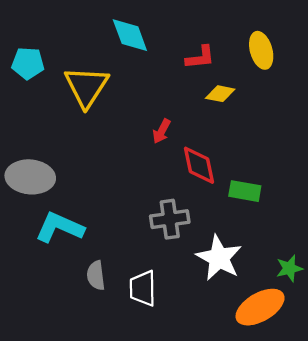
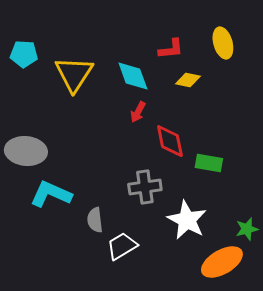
cyan diamond: (130, 35) -> (133, 76), moved
gray semicircle: (96, 275) -> (95, 220), moved
white trapezoid: (143, 288) -> (122, 246), turned 60

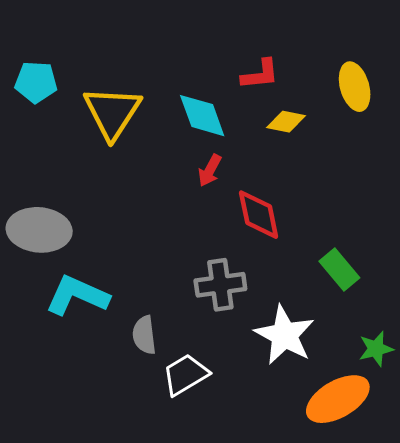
yellow ellipse: (223, 43) -> (355, 87), moved
green rectangle: (209, 163) -> (339, 270), moved, turned 40

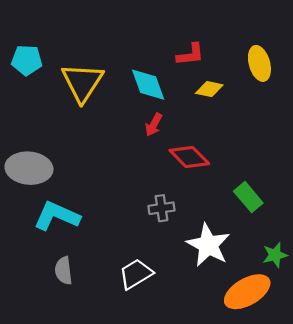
red diamond: (259, 215) -> (189, 157), turned -33
gray cross: (220, 285) -> (161, 208), size x0.7
gray semicircle: (144, 335) -> (63, 271), moved

